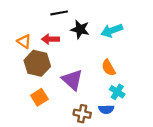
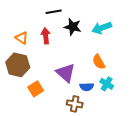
red arrow: (50, 39) -> (46, 36), turned 84
brown hexagon: (37, 63) -> (18, 65), moved
blue semicircle: (106, 109) -> (87, 87), moved

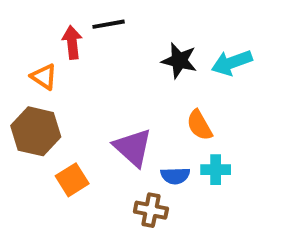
black star: (73, 27) -> (179, 61), moved
cyan arrow: (102, 28) -> (232, 63), moved
red arrow: (46, 36) -> (72, 42), moved
cyan cross: (107, 84) -> (216, 170), turned -32

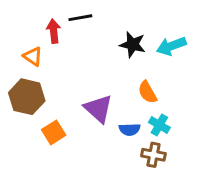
cyan cross: (216, 170) -> (159, 125), turned 30
brown cross: (151, 210) -> (153, 155), moved

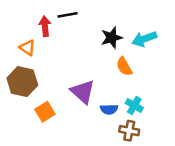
black star: (133, 45) -> (112, 38), turned -30
orange semicircle: (147, 92) -> (124, 66), moved

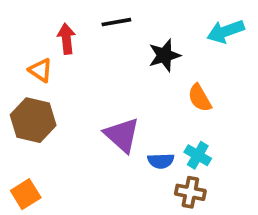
black line: (68, 15) -> (116, 22), moved
cyan arrow: (144, 39) -> (226, 31), moved
orange semicircle: (124, 66) -> (200, 98), moved
orange square: (45, 112) -> (26, 194), moved

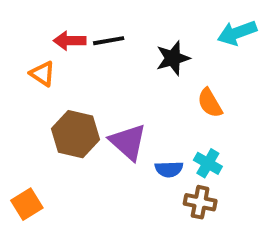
black line: (116, 22) -> (109, 41), moved
red arrow: (66, 39) -> (70, 41), turned -84
brown hexagon: (33, 120) -> (75, 134), moved

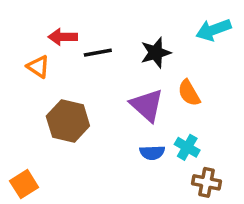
black line: (109, 41) -> (98, 53), moved
purple triangle: (128, 142) -> (147, 105), moved
brown cross: (200, 202) -> (206, 182), moved

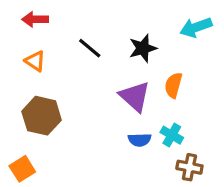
red arrow: (63, 37) -> (35, 19), moved
black line: (98, 53) -> (90, 48), turned 50
orange semicircle: (189, 93) -> (173, 85), turned 45
brown hexagon: (68, 121) -> (42, 116), moved

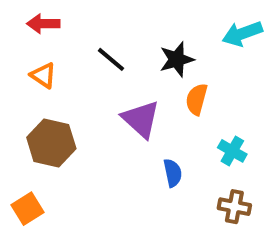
orange semicircle: (173, 85) -> (197, 99), moved
purple triangle: (135, 96) -> (141, 119), moved
cyan cross: (172, 135) -> (232, 151), moved
blue semicircle: (140, 140) -> (173, 173), turned -100

